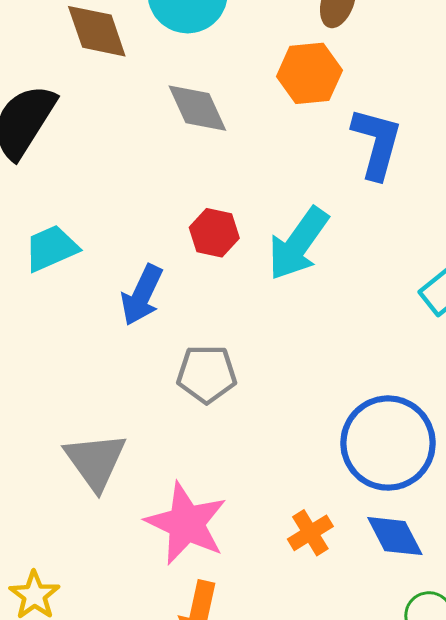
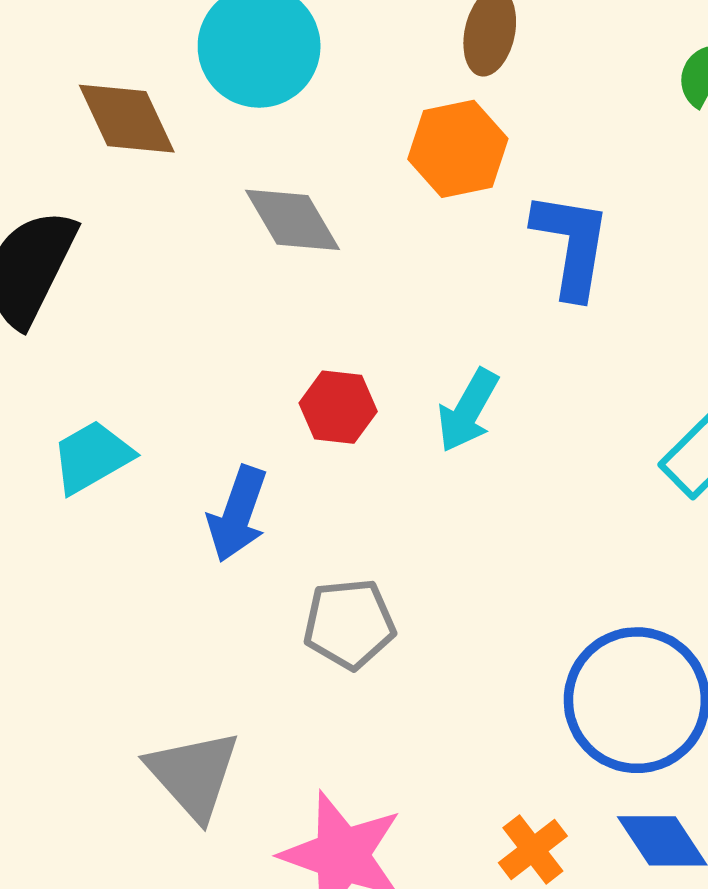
cyan arrow: (298, 244) -> (468, 410), size x0.7

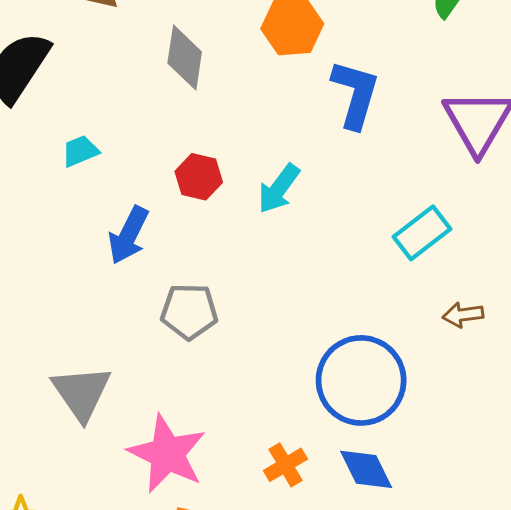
gray diamond: (292, 220) -> (185, 58), turned 32
cyan trapezoid: (92, 457) -> (80, 151), moved, size x0.7

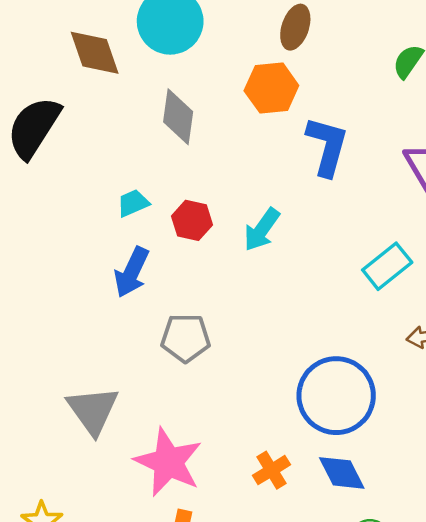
cyan trapezoid: (80, 151) -> (133, 203), moved

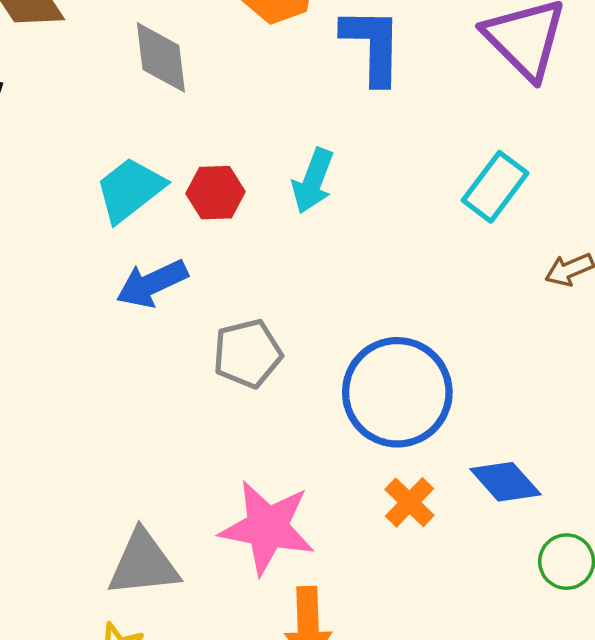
cyan trapezoid: (133, 203) -> (130, 190), size x1.6
blue arrow: (132, 272) -> (152, 283), turned 54
blue circle: (336, 396) -> (397, 392), moved
gray triangle: (93, 410) -> (143, 564), moved, turned -46

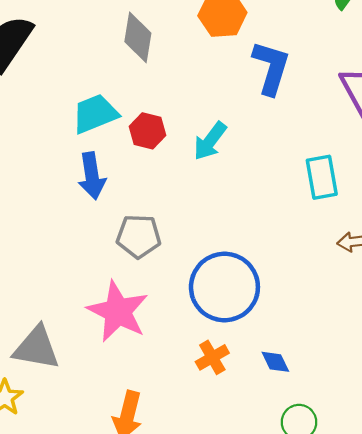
cyan rectangle: (495, 187) -> (322, 177), turned -63
blue arrow: (152, 283) -> (92, 176), turned -90
blue diamond: (505, 482) -> (275, 362), size x0.7
pink star: (267, 527) -> (118, 311), moved

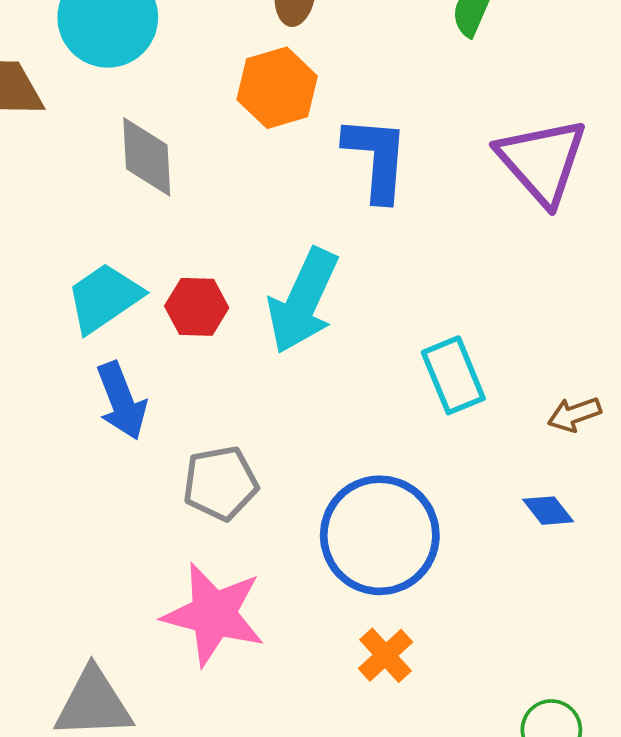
cyan arrow: (210, 141) -> (303, 301), size x1.5
cyan rectangle: (322, 177) -> (453, 375), moved
blue diamond: (275, 362) -> (548, 511), moved

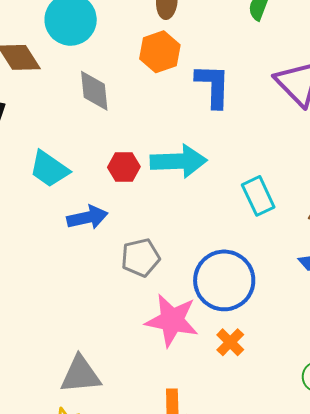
cyan trapezoid: (104, 298) -> (49, 169), moved, turned -108
cyan arrow: (303, 301) -> (179, 161), turned -114
blue arrow: (122, 401) -> (87, 217), turned -78
pink star: (214, 614) -> (172, 320), moved

